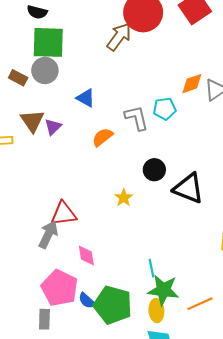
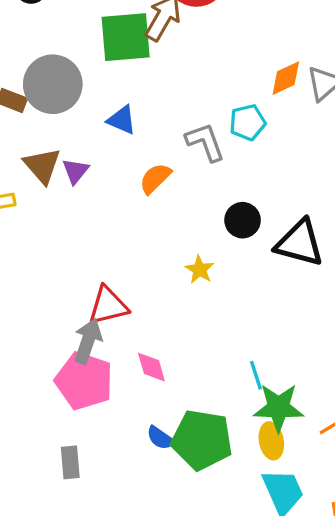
green square: (48, 42) -> (126, 37), moved
gray circle: (45, 70) -> (53, 84), size x1.4
pink pentagon: (60, 288) -> (84, 381), moved
gray rectangle: (44, 319) -> (70, 462), moved

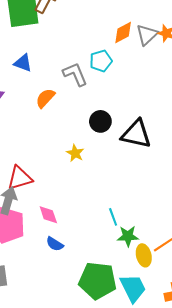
green star: (279, 408) -> (128, 236), size x0.7
blue semicircle: (160, 438) -> (55, 244), moved
green pentagon: (202, 440) -> (98, 281), moved
yellow ellipse: (271, 441) -> (144, 255), moved

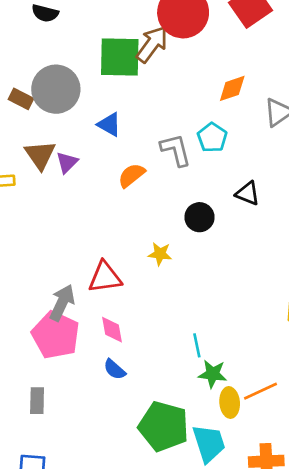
orange diamond: (123, 33) -> (232, 88), moved
cyan pentagon: (101, 61) -> (212, 138), turned -30
black triangle: (136, 134) -> (248, 193), moved, size x0.6
yellow star: (75, 153) -> (160, 254), turned -30
red triangle: (20, 178) -> (105, 277), moved

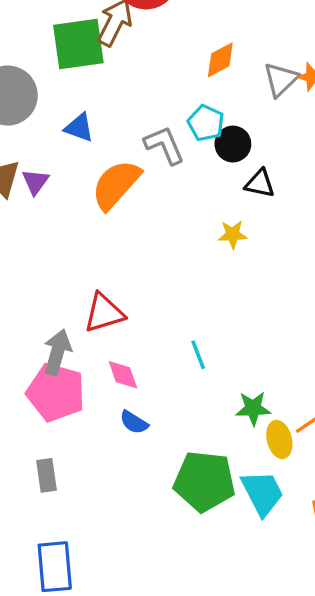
orange semicircle: (132, 175) -> (116, 185), size x1.6
black circle: (199, 217) -> (233, 144), moved
yellow star: (160, 254) -> (233, 234), moved
cyan line: (197, 345) -> (198, 355), moved

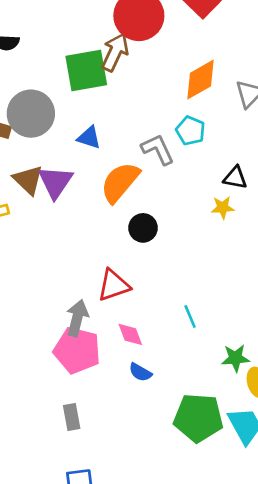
orange diamond: (220, 60) -> (200, 80), size x1.4
black circle: (233, 144) -> (143, 228), moved
purple triangle: (35, 182) -> (55, 182), size x1.6
yellow star: (233, 234) -> (223, 207), moved

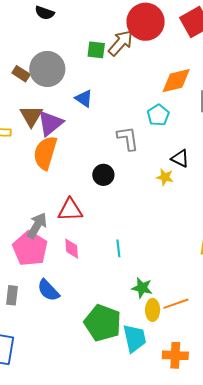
green square: (86, 70) -> (96, 50), size x0.6
gray L-shape: (158, 149) -> (128, 138), moved
orange semicircle: (120, 182) -> (45, 153), moved, turned -40
blue semicircle: (140, 372) -> (48, 290), moved, size x1.4

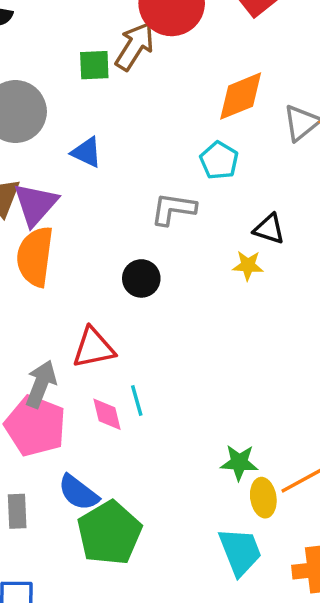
gray L-shape: (128, 138) -> (173, 209), turned -64
cyan line: (118, 248) -> (137, 401), moved
green pentagon: (103, 323) -> (109, 533), moved, turned 30

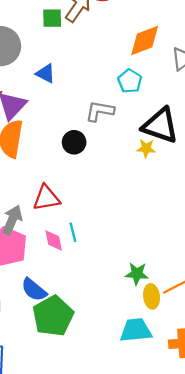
black triangle: (269, 229) -> (160, 126), size x1.8
black circle: (141, 278) -> (74, 142), moved
cyan trapezoid: (240, 552) -> (136, 330), turned -76

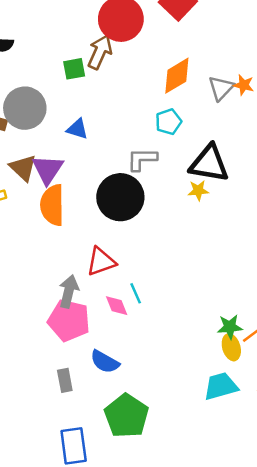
cyan pentagon: (130, 81) -> (168, 122), turned 30
black circle: (74, 142) -> (120, 197), size x1.8
green star: (137, 274) -> (230, 327), moved
green pentagon: (53, 316) -> (127, 416), moved

